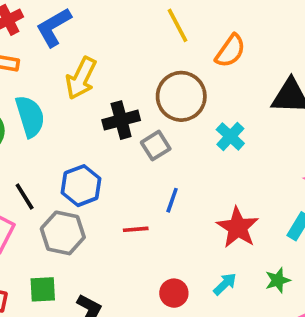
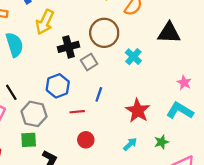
blue hexagon: (81, 186) -> (58, 86), moved
green square: (43, 289) -> (29, 140), moved
red circle: (174, 293) -> (86, 140), moved

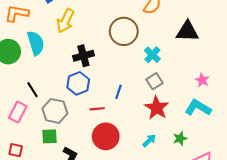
black cross: (69, 47) -> (83, 56), moved
gray square: (89, 62) -> (154, 81), moved
red circle: (86, 140) -> (106, 136), size x1.6

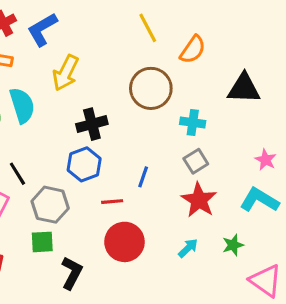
cyan cross: (152, 55) -> (193, 123), turned -35

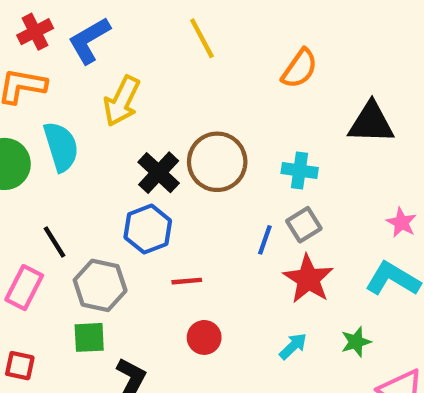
yellow line: (148, 28) -> (202, 38), moved
brown circle: (151, 88) -> (217, 162), moved
black cross: (92, 124) -> (159, 173), turned -32
blue line: (143, 177) -> (265, 240), moved
red circle: (124, 242) -> (204, 337), size x0.6

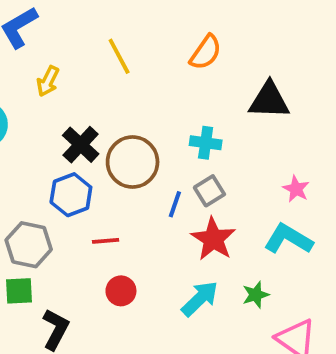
yellow line: (202, 38) -> (119, 56), moved
yellow arrow: (122, 101) -> (48, 81), size x0.7
brown circle: (217, 162) -> (133, 162), moved
cyan arrow: (293, 346) -> (200, 299), size x1.5

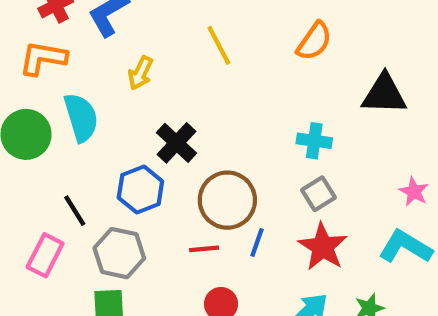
brown circle: (133, 162) -> (227, 200), moved
blue hexagon: (71, 195) -> (140, 190), moved
blue line: (175, 204) -> (257, 243), moved

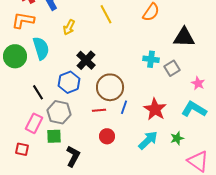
gray square: (318, 194) -> (172, 68), moved
pink rectangle: (45, 255) -> (34, 123), moved

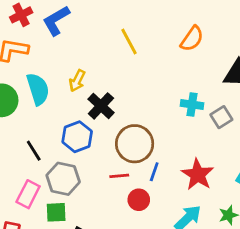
yellow arrow: (69, 27) -> (77, 81), moved
red circle: (107, 136) -> (139, 200), moved

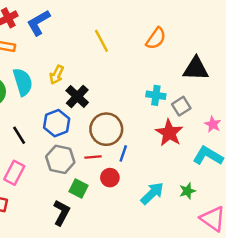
red star: (198, 175) -> (169, 133), moved
gray hexagon: (63, 179) -> (60, 159), moved
green square: (56, 212) -> (78, 188), moved, turned 30

